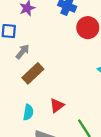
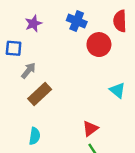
red triangle: (57, 105) -> (90, 129), moved

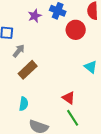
purple star: (33, 24) -> (35, 16), moved
red triangle: (90, 129) -> (69, 98), turned -48

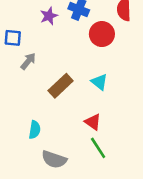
cyan triangle: (91, 67) -> (99, 82), moved
brown rectangle: (28, 70) -> (61, 86), moved

